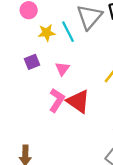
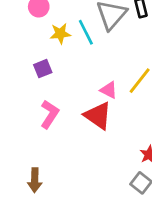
pink triangle: (62, 69) -> (109, 90), moved, turned -40
pink L-shape: (57, 100) -> (50, 114), moved

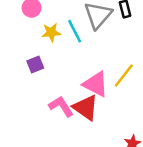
pink triangle: (109, 90) -> (96, 84), size x1.6
pink L-shape: (50, 114) -> (61, 106), moved, turned -65

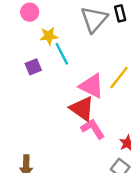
cyan line: (75, 31) -> (62, 54), moved
pink L-shape: (61, 106) -> (93, 129), moved

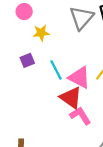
cyan line: (62, 54) -> (56, 70), moved

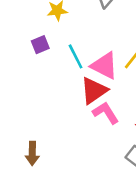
red triangle: (71, 98) -> (94, 91), turned 50

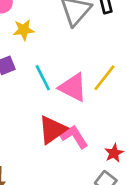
red triangle: (94, 91) -> (52, 130), moved

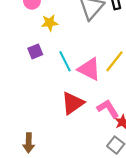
pink L-shape: (74, 137) -> (108, 109), moved

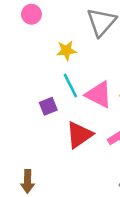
yellow star: (50, 23) -> (66, 51), moved
purple square: (35, 51) -> (48, 106), moved

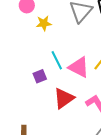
yellow star: (66, 51) -> (44, 23), moved

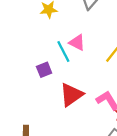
pink triangle: (79, 67) -> (77, 43), moved, size x0.7

